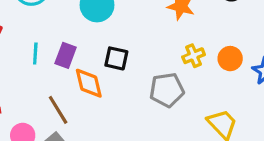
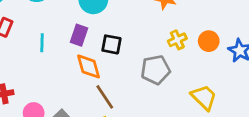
purple rectangle: (66, 55) -> (79, 35), moved
brown line: (58, 110) -> (105, 97), moved

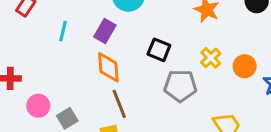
yellow cross: (177, 40) -> (211, 58), turned -30
black square: (111, 44) -> (159, 50), moved

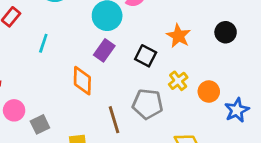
purple rectangle: (105, 31) -> (104, 50), moved
black square: (159, 50) -> (146, 56), moved
brown line: (119, 104) -> (114, 120), moved

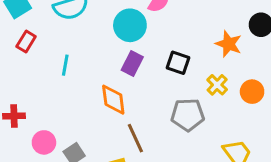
orange star: (178, 36) -> (229, 44), moved
brown line: (114, 120) -> (135, 138), moved

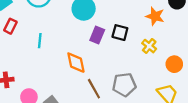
purple rectangle: (132, 63) -> (97, 35), moved
orange circle: (252, 92) -> (174, 64), moved
gray pentagon: (188, 115) -> (124, 85), moved

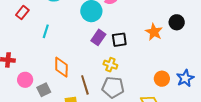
black square: (120, 33) -> (119, 40), turned -35
yellow cross: (149, 46) -> (110, 65), moved, turned -32
orange diamond: (76, 63) -> (61, 67), moved

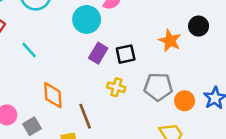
cyan line: (46, 31) -> (29, 50), turned -56
gray pentagon: (113, 87) -> (158, 87), moved

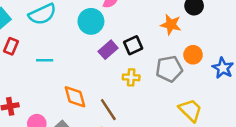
cyan line: (29, 50) -> (45, 60), turned -35
purple rectangle: (98, 53) -> (108, 50), turned 30
orange circle: (185, 101) -> (193, 55), moved

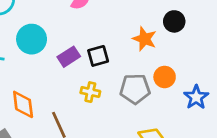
cyan circle: (91, 21) -> (32, 39), moved

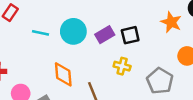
cyan circle: (32, 39) -> (73, 31), moved
gray pentagon: (135, 89) -> (160, 81), moved, turned 30

